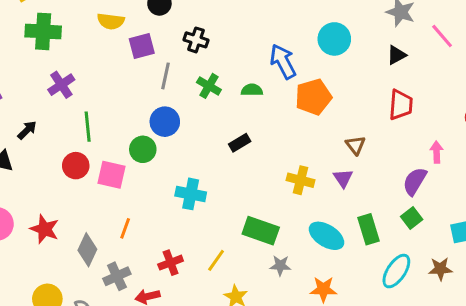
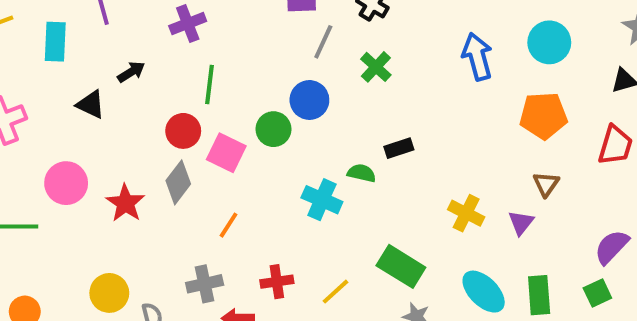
green semicircle: (252, 90) -> (362, 173), moved
orange pentagon: (313, 97) -> (543, 116), moved
gray diamond: (87, 250) -> (178, 182), moved

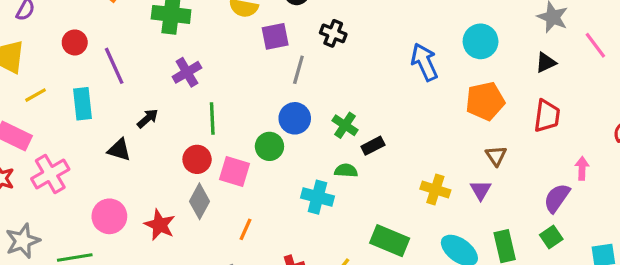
green cross: (376, 67) -> (345, 125), moved

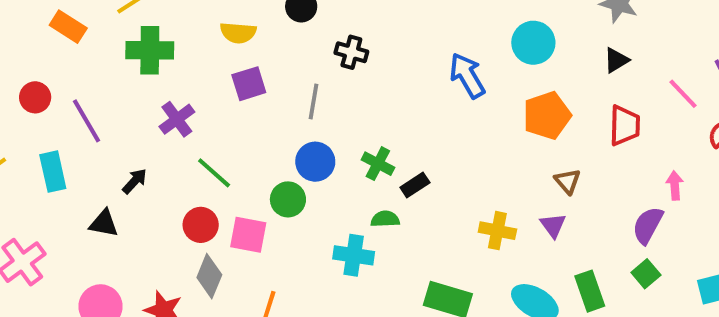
purple square: (275, 36) -> (249, 84), moved
pink line: (595, 45) -> (683, 94), moved
green line: (212, 119) -> (214, 173), turned -40

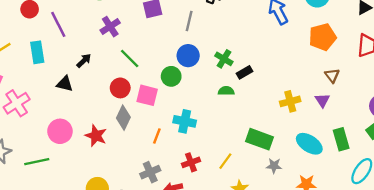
yellow cross: (497, 231) -> (290, 101), turned -30
cyan cross: (354, 255) -> (185, 121), moved

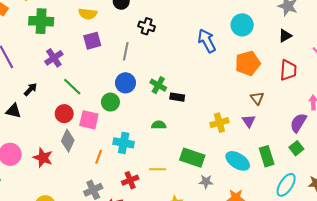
black rectangle: (244, 72) -> (177, 97), turned 40
green semicircle: (226, 91) -> (159, 125), moved
yellow line: (225, 161) -> (158, 169), moved, turned 56

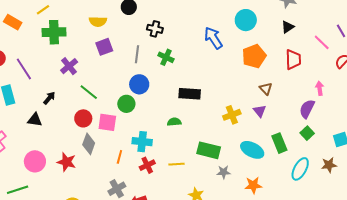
green cross: (158, 85) -> (166, 57), moved
black rectangle: (177, 97) -> (190, 94), size x1.5
red cross: (130, 180) -> (147, 165), moved

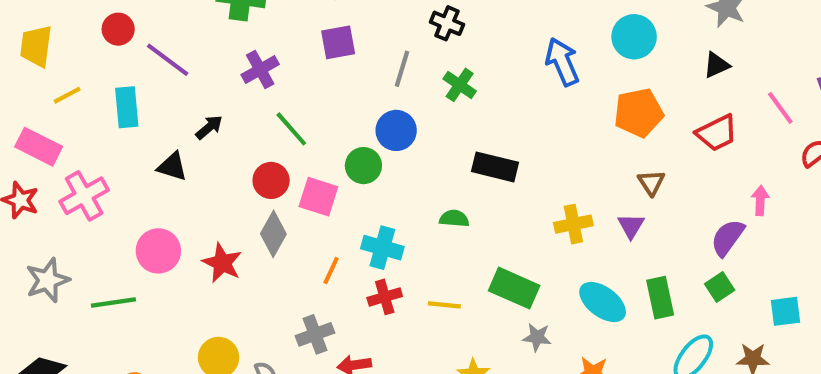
red trapezoid: (293, 59) -> (717, 133), turned 55
purple line: (24, 69) -> (168, 60), turned -30

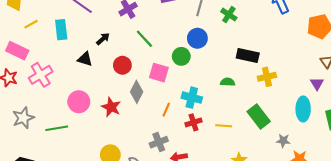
red circle: (271, 180) -> (122, 65), moved
yellow cross: (573, 224) -> (267, 77), moved
green rectangle: (514, 288) -> (259, 116), turned 30
cyan ellipse: (603, 302) -> (303, 109), moved, turned 55
gray star: (537, 337) -> (283, 141), moved

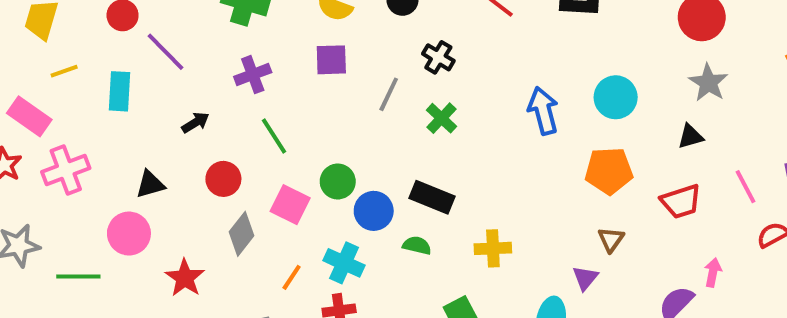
blue circle: (197, 38) -> (374, 211), moved
black rectangle: (248, 56) -> (432, 197), moved
black triangle: (85, 59) -> (150, 184), moved, turned -42
red star: (111, 107) -> (185, 278), moved

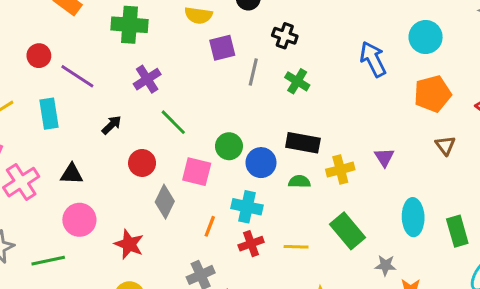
purple square: (331, 60) -> (222, 48), moved
black triangle: (150, 184) -> (72, 174), moved, turned 30
yellow cross: (493, 248) -> (340, 170), moved
purple triangle: (585, 278) -> (384, 157), moved

